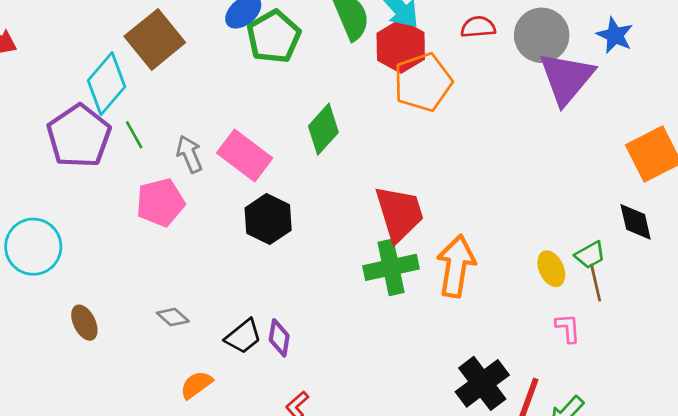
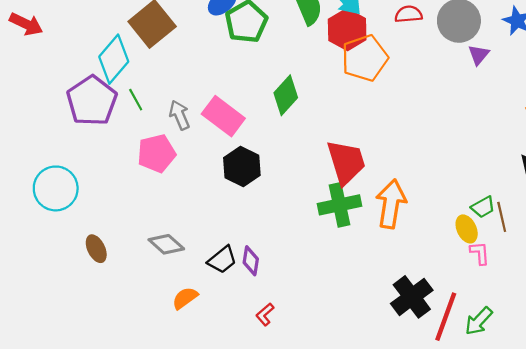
purple triangle: (567, 78) -> (479, 55), size x0.5
green trapezoid: (590, 255) -> (483, 207), moved
yellow ellipse: (551, 269) -> (467, 229), moved
gray diamond: (173, 317) -> (166, 244), size x1.4

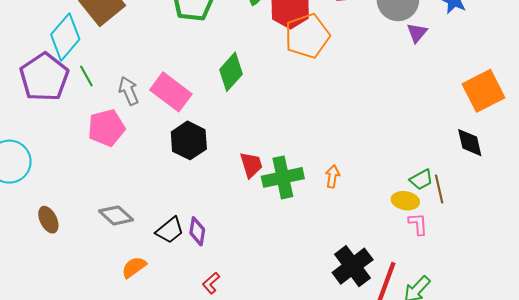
red trapezoid: (346, 162) -> (251, 165), moved, size x0.6
orange arrow: (391, 204) -> (332, 176), size x0.5
yellow ellipse: (467, 229) -> (405, 201), turned -55

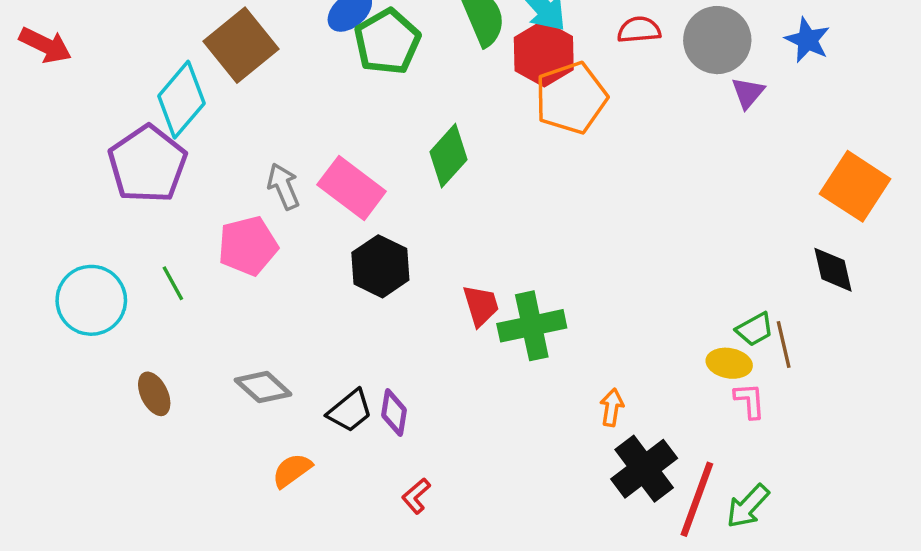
green line: (86, 76) -> (173, 283), moved
orange square: (483, 91) -> (855, 186), turned -30
orange arrow: (332, 176) -> (612, 407), moved

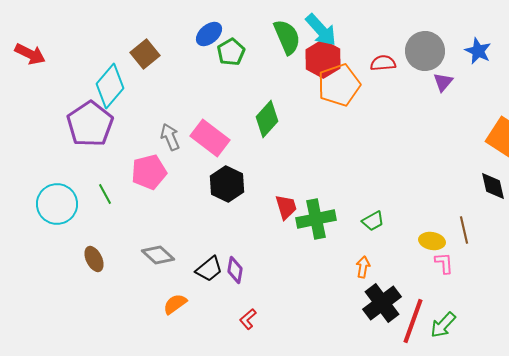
red semicircle: (639, 30) -> (383, 63), moved
green pentagon: (387, 42) -> (231, 52), size x0.7
brown square: (241, 45) -> (145, 54), size x0.7
green trapezoid: (755, 329) -> (373, 221), moved

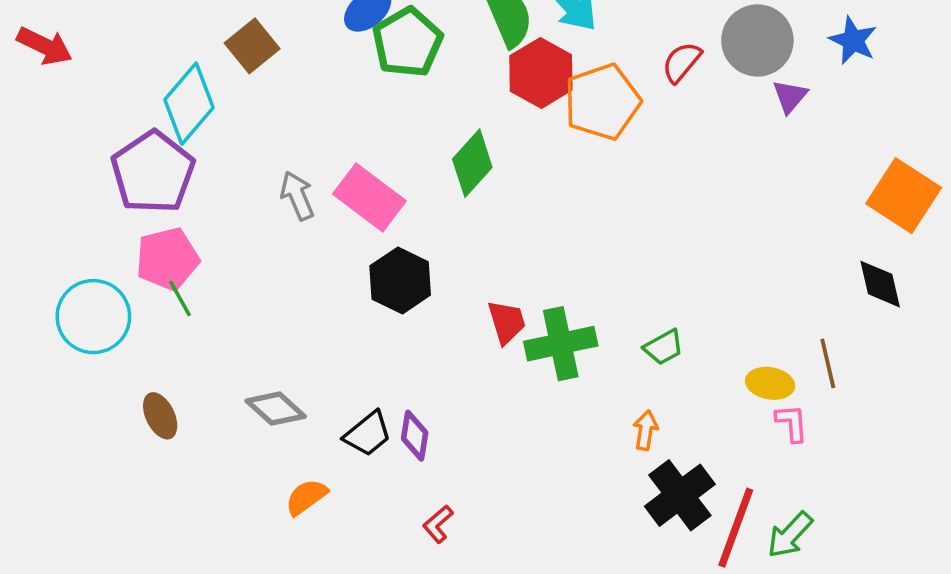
green pentagon: (231, 52) -> (407, 42), size x1.4
red hexagon: (323, 59) -> (541, 73), moved
red semicircle: (383, 63) -> (682, 62), turned -45
pink pentagon: (149, 172) -> (167, 259), moved

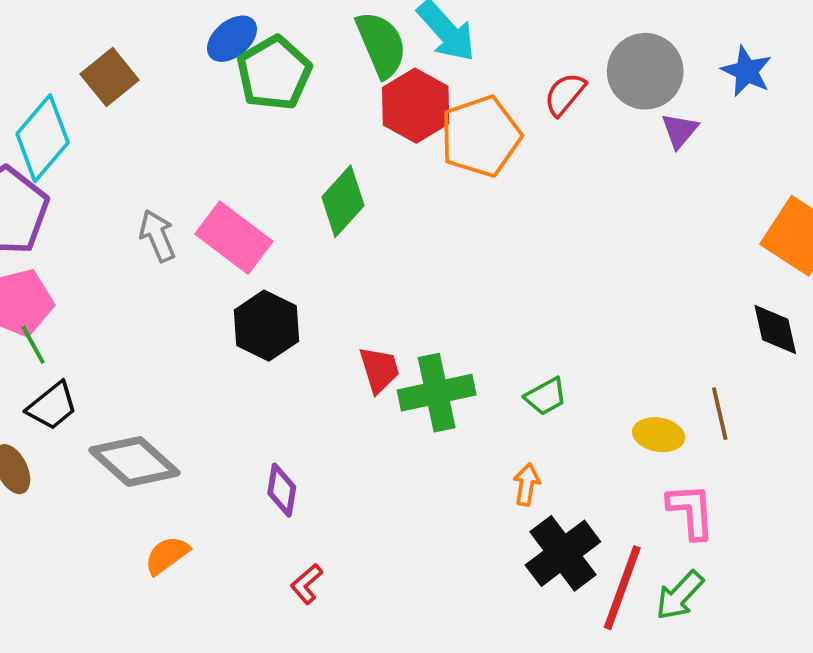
gray diamond: (276, 409) -> (134, 461), size x1.4
pink L-shape: (792, 423) -> (691, 511), moved, size x1.4
black trapezoid: (368, 434) -> (52, 406), moved

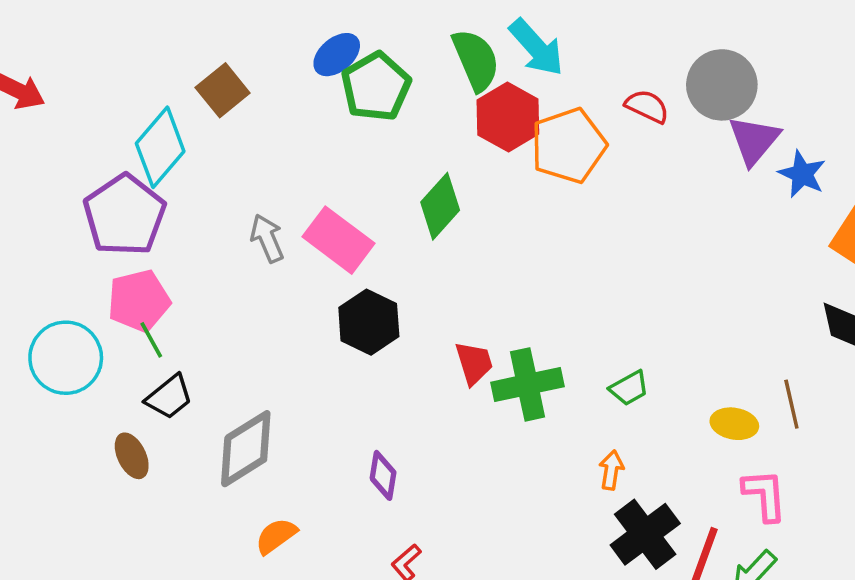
blue star: (747, 71) -> (802, 174), moved
red semicircle: (565, 94) -> (647, 106), turned 75
purple triangle: (680, 131) -> (754, 140), size x1.5
gray diamond: (134, 461) -> (246, 449), turned -74

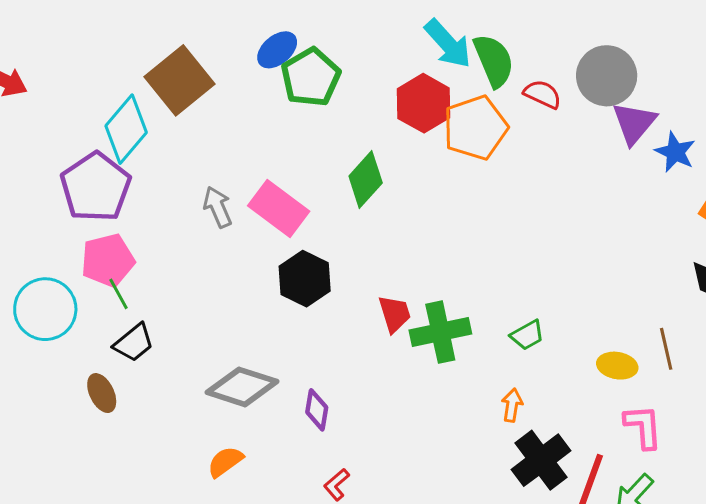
green semicircle: (476, 60) -> (494, 61), moved
brown square: (223, 90) -> (179, 80), size x1.5
gray diamond: (246, 449) -> (242, 387), moved, turned 50

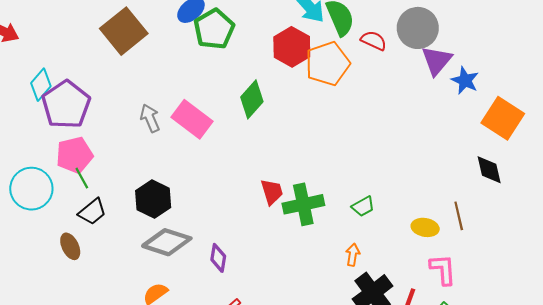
cyan diamond: (126, 129) -> (41, 85), moved, size x0.7
black hexagon: (305, 279) -> (153, 199), moved

